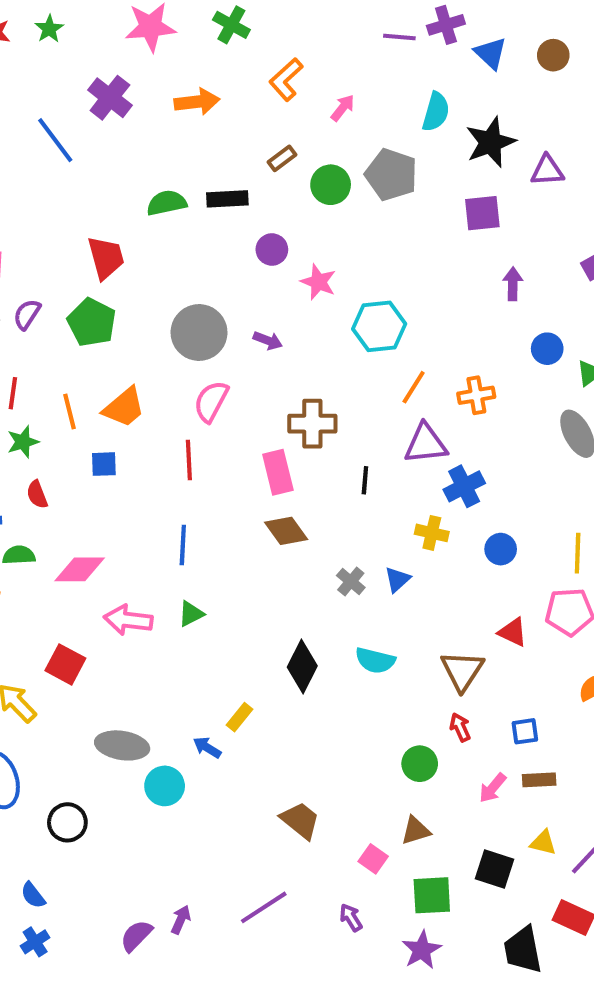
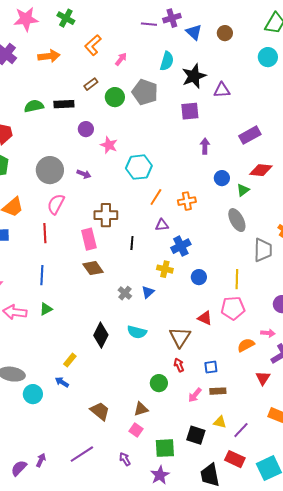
purple triangle: (426, 444) -> (162, 225), size x0.6
blue arrow: (207, 747) -> (62, 382), moved
brown triangle: (416, 830) -> (141, 409), moved

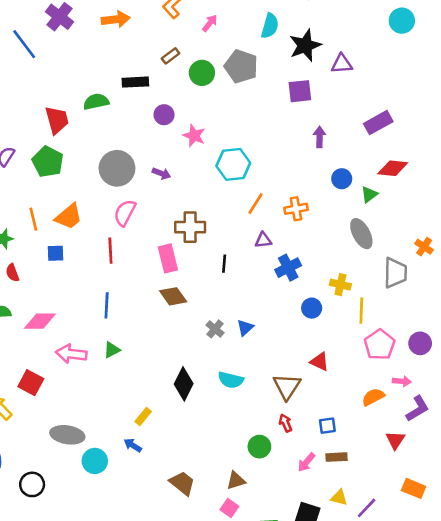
green semicircle: (34, 106) -> (96, 102), moved
yellow cross: (165, 269) -> (340, 285), moved
pink pentagon: (233, 308) -> (380, 345), moved, turned -30

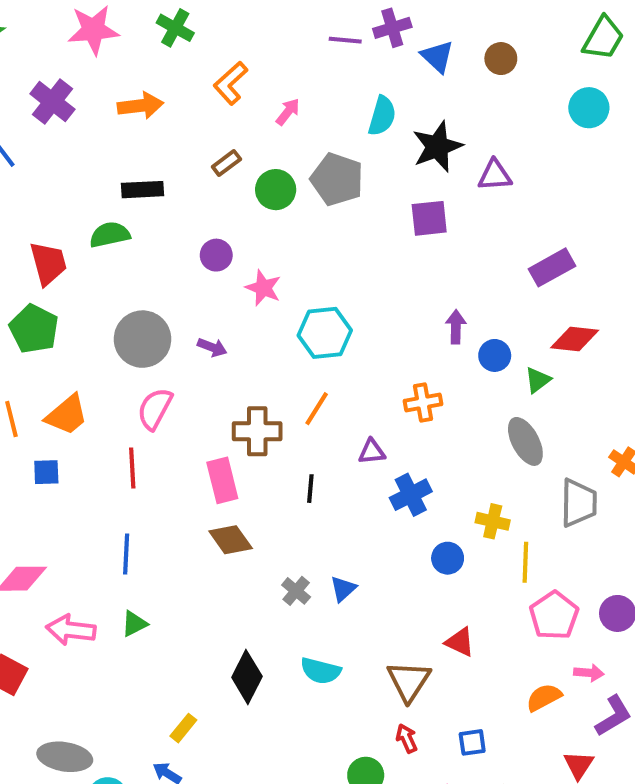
black rectangle: (135, 82) -> (143, 190), moved
purple arrow: (320, 137) -> (456, 327), moved
orange line: (255, 204) -> (317, 409), moved

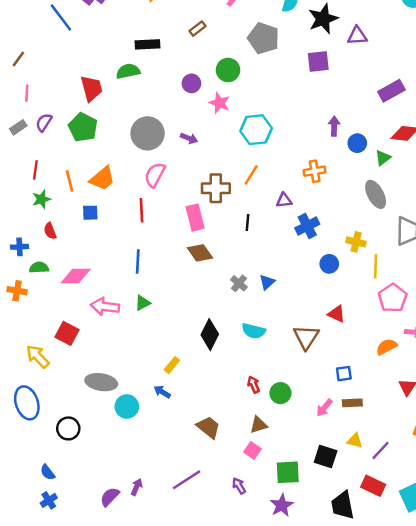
green circle: (276, 190) -> (228, 70), moved
red arrow: (407, 738) -> (254, 385), moved

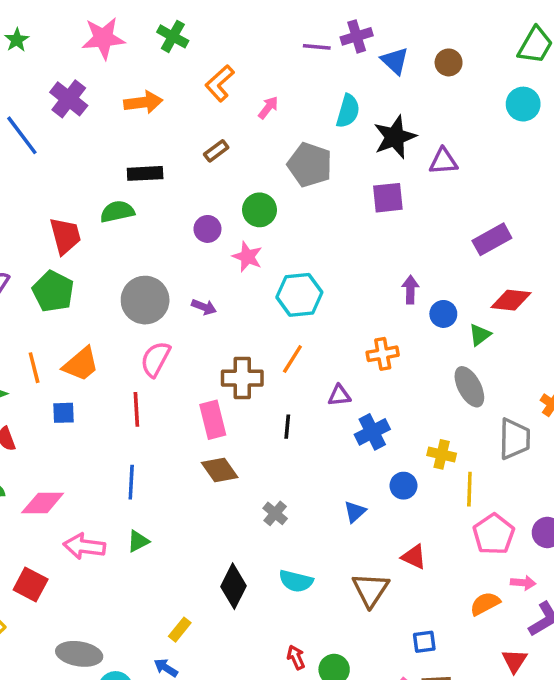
blue triangle: (267, 282) -> (355, 512), moved

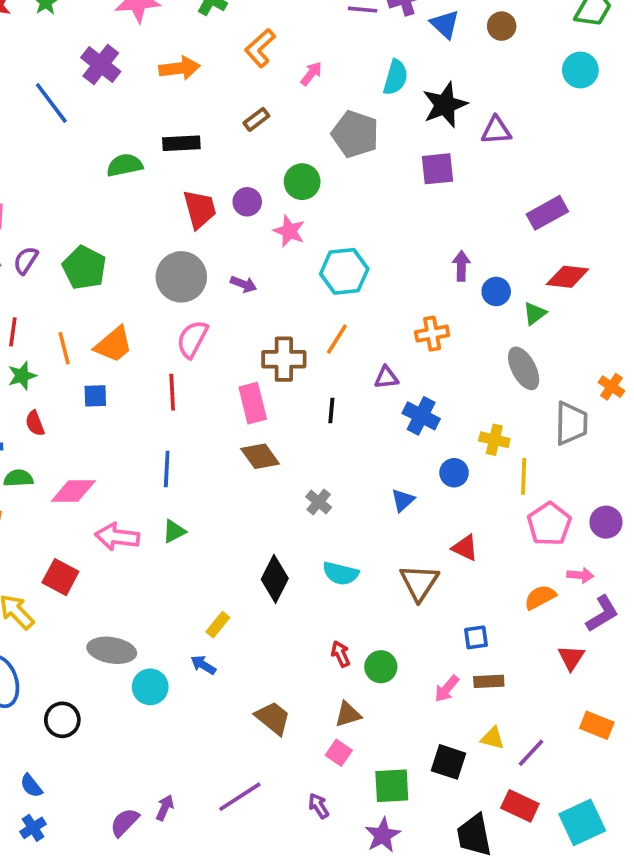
green semicircle: (117, 212) -> (125, 165), moved
red trapezoid: (65, 236) -> (200, 209), moved
blue cross: (372, 432) -> (421, 416), turned -36

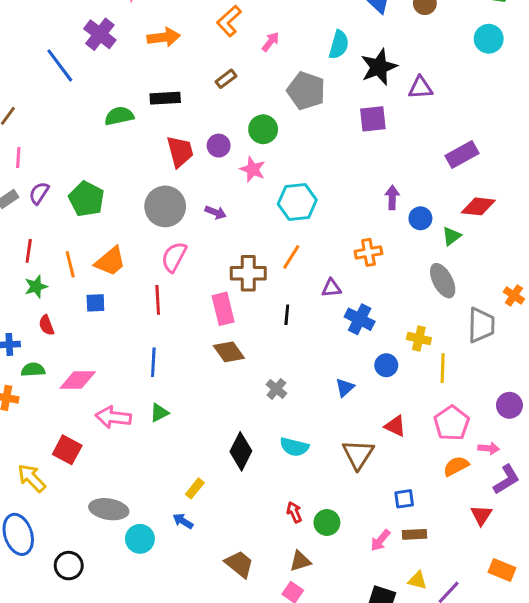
pink pentagon: (549, 524) -> (452, 423), moved

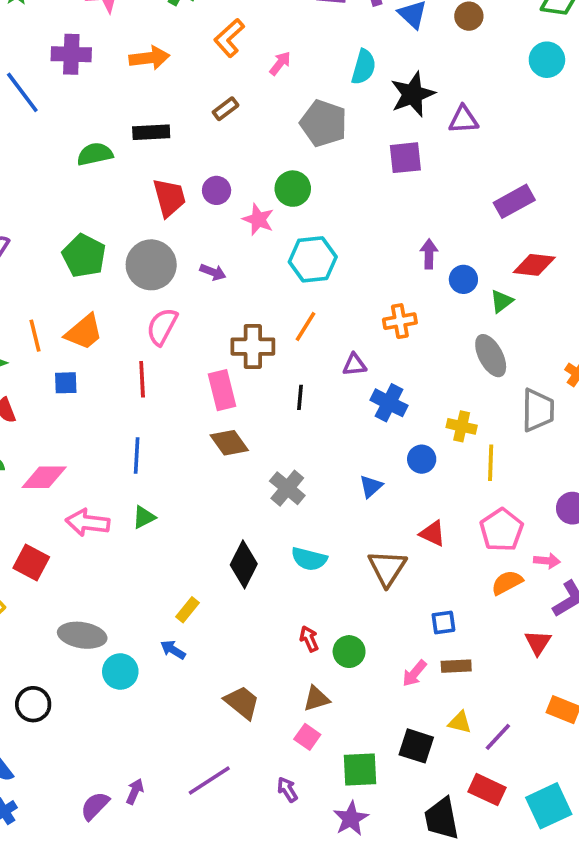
purple cross: (100, 34) -> (71, 54), turned -36
green circle: (263, 129) -> (293, 189), moved
green pentagon: (87, 199) -> (84, 256), moved
gray cross: (276, 389) -> (287, 488), size x1.4

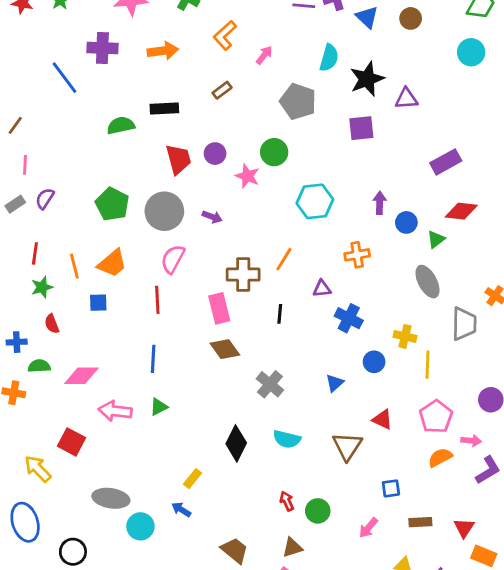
cyan hexagon: (313, 259) -> (315, 201), moved
red triangle: (538, 642) -> (464, 528), moved
brown rectangle: (456, 666) -> (420, 522), moved

